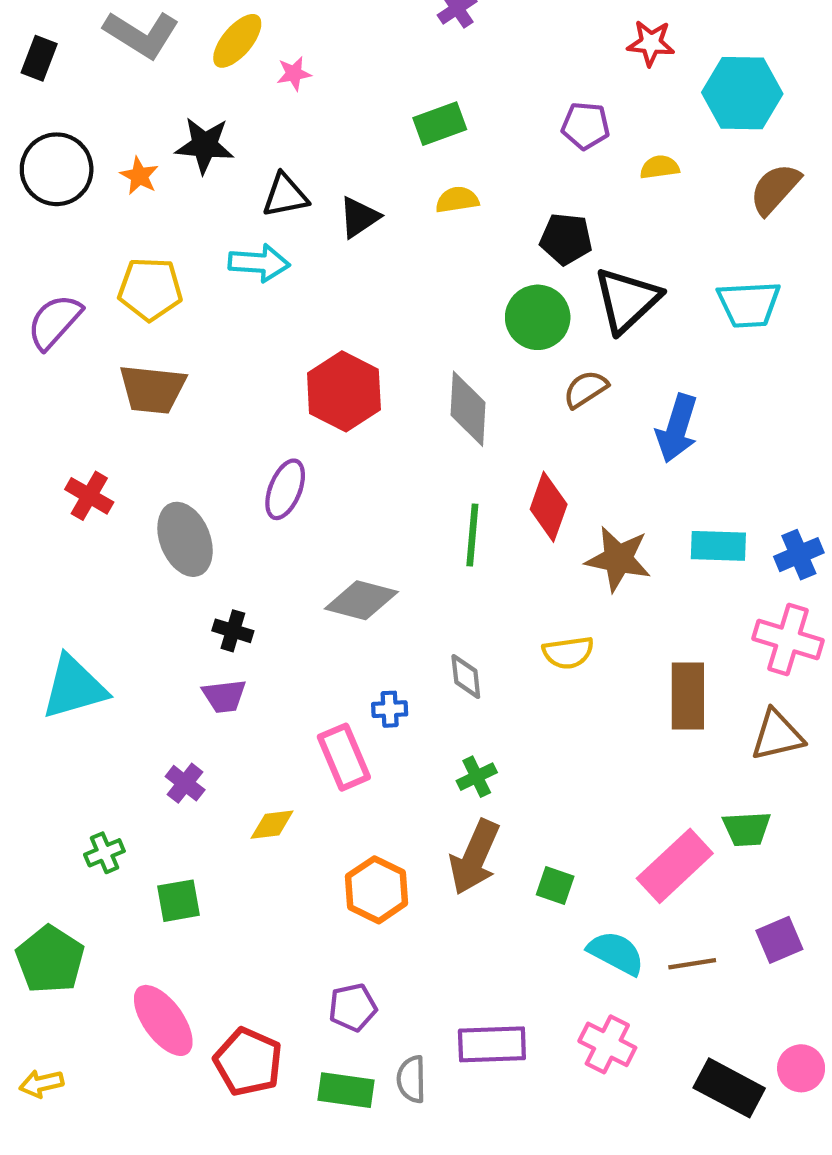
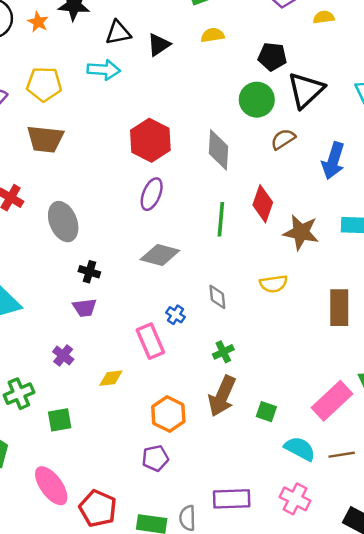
purple ellipse: (285, 489) -> (152, 194), moved
blue cross: (390, 709) -> (175, 315), turned 36
green cross: (104, 853) -> (19, 394), size x1.4
purple pentagon: (353, 1007) -> (155, 458), moved

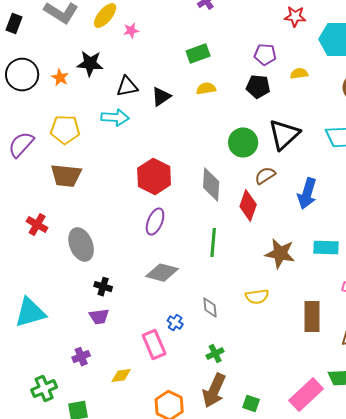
black pentagon: (272, 57) -> (258, 87), moved
red diamond: (263, 204) -> (248, 206), moved
purple cross: (63, 355) -> (81, 357), turned 30

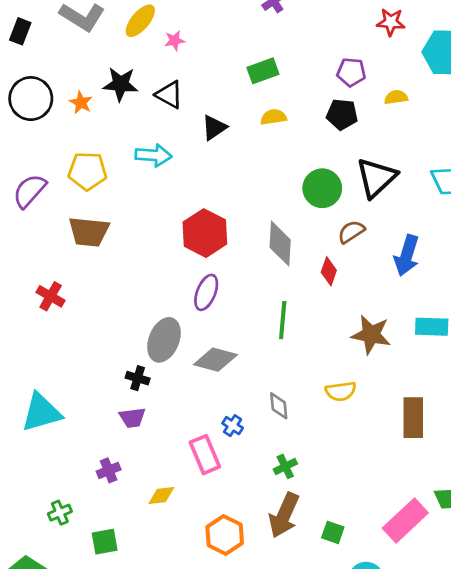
black triangle: (127, 87) -> (169, 95), moved, turned 40
red diamond: (248, 206) -> (329, 271), size x0.7
gray ellipse: (81, 245) -> (164, 340), moved, turned 44
green cross: (44, 389) -> (60, 513), size x0.7

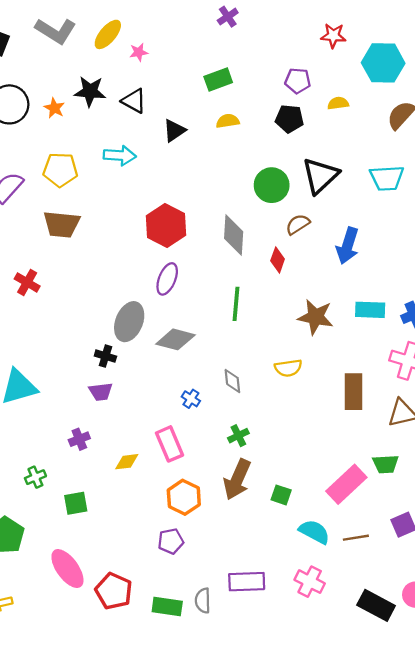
pink rectangle: (205, 455) -> (170, 444), moved

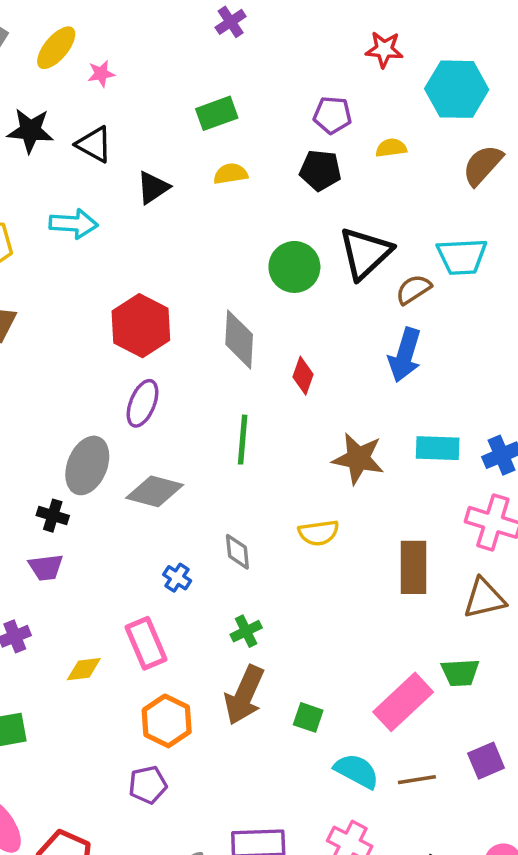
brown semicircle: (298, 224) -> (414, 289), moved

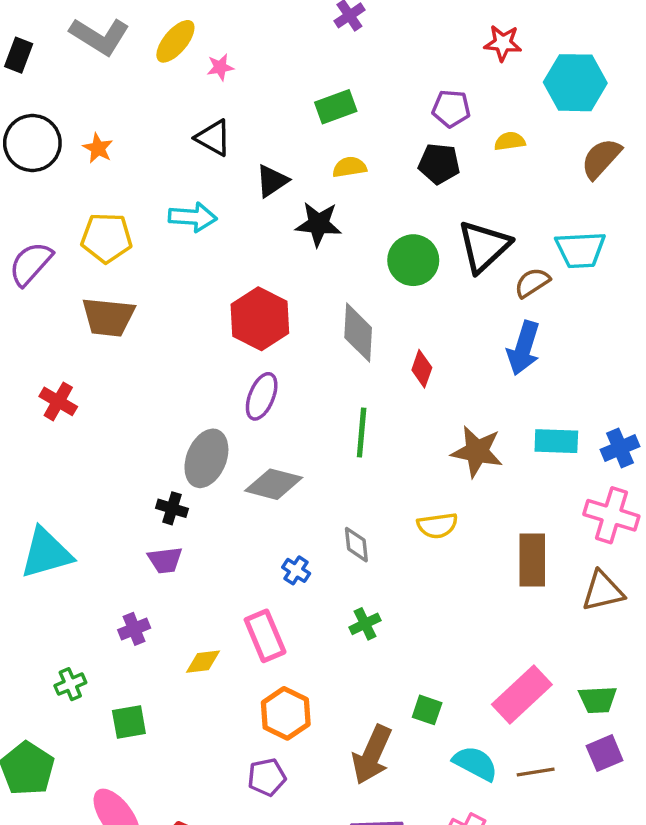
black star: (30, 131) -> (318, 224), moved
green trapezoid: (460, 673) -> (598, 700), moved
brown arrow: (244, 695) -> (372, 755), moved

